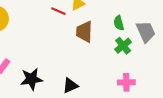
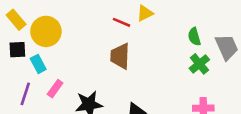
brown trapezoid: (84, 32) -> (120, 56), moved

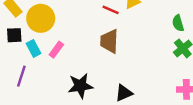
pink rectangle: (55, 89) -> (56, 50), moved

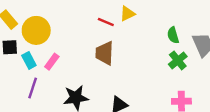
purple line: (21, 76) -> (33, 88), moved

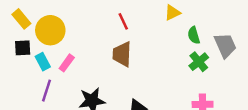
yellow triangle: (127, 14) -> (172, 13), moved
red line: (106, 22) -> (123, 21), turned 42

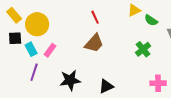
green semicircle: (194, 35) -> (151, 20), moved, turned -40
brown trapezoid: (122, 54) -> (94, 43), turned -140
green cross: (199, 62) -> (143, 49), moved

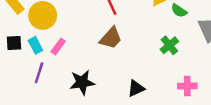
black square: (15, 38) -> (14, 43), moved
black triangle: (106, 86) -> (136, 88), moved

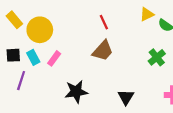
purple line: (39, 73) -> (21, 81), moved
black triangle: (136, 88) -> (126, 97), turned -35

